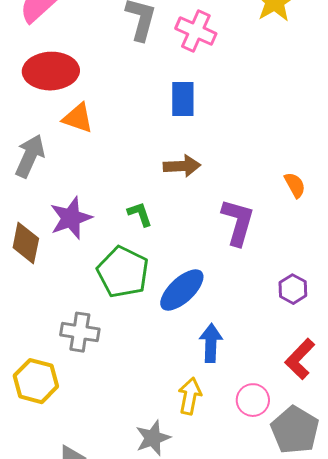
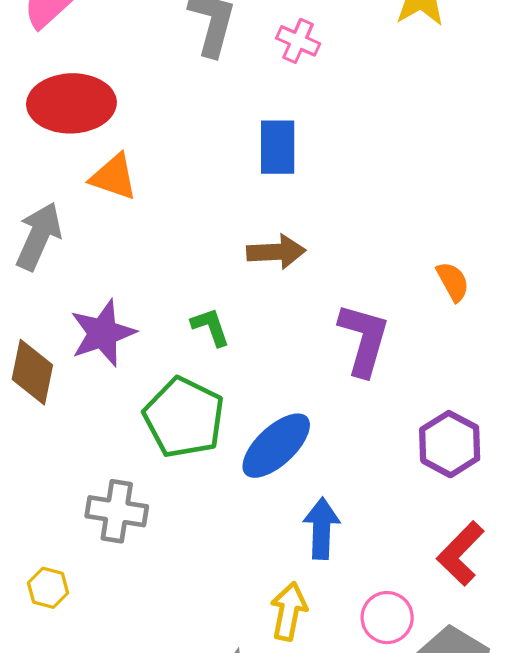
pink cross: (196, 31) -> (298, 41), size x0.7
purple hexagon: (293, 289) -> (450, 444), size x1.4
yellow hexagon: (36, 381) -> (48, 588), size x0.6

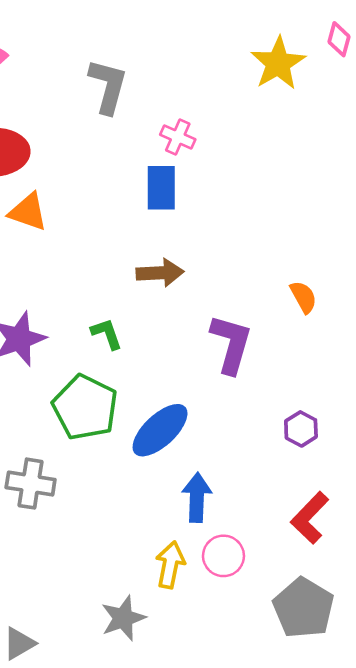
pink cross: (298, 41) -> (178, 137), moved
purple hexagon: (450, 444) -> (301, 429), size x0.7
pink circle: (387, 618) -> (223, 556), moved

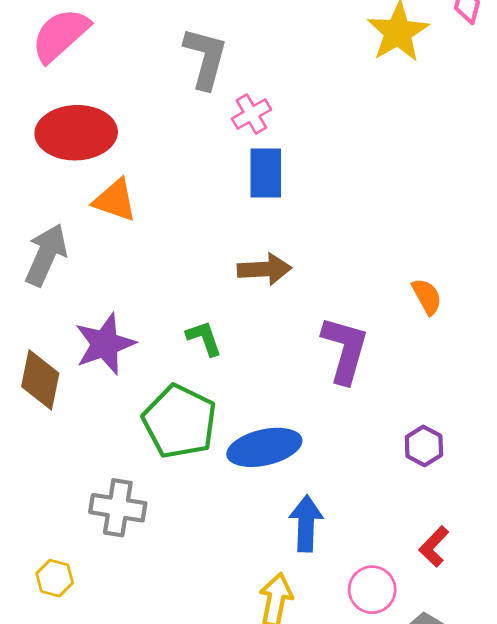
pink cross: (178, 137) -> (251, 114), moved, turned 36
blue ellipse: (160, 430) -> (264, 447), turned 30
red L-shape: (310, 518) -> (434, 547), size x0.7
pink circle: (223, 556) -> (372, 590), moved

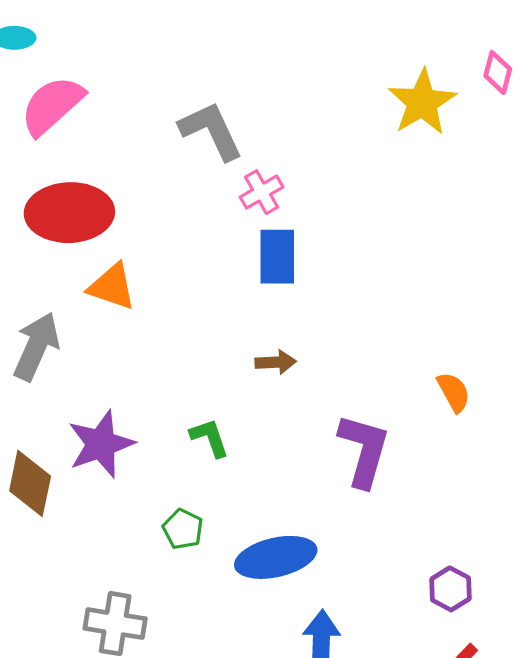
gray L-shape: (205, 58) -> (211, 131), turned -40
brown arrow: (264, 269) -> (276, 362), size x0.7
green pentagon: (180, 422) -> (183, 529), size x0.5
purple hexagon: (424, 446) -> (450, 589), moved

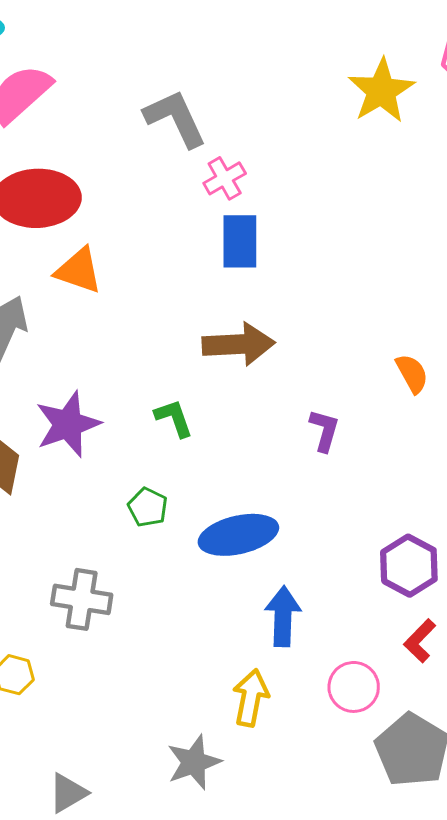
brown arrow: (276, 362) -> (238, 344), size x1.8
purple L-shape: (364, 450) -> (324, 430), size x0.6
purple hexagon: (450, 589) -> (409, 566), size x1.4

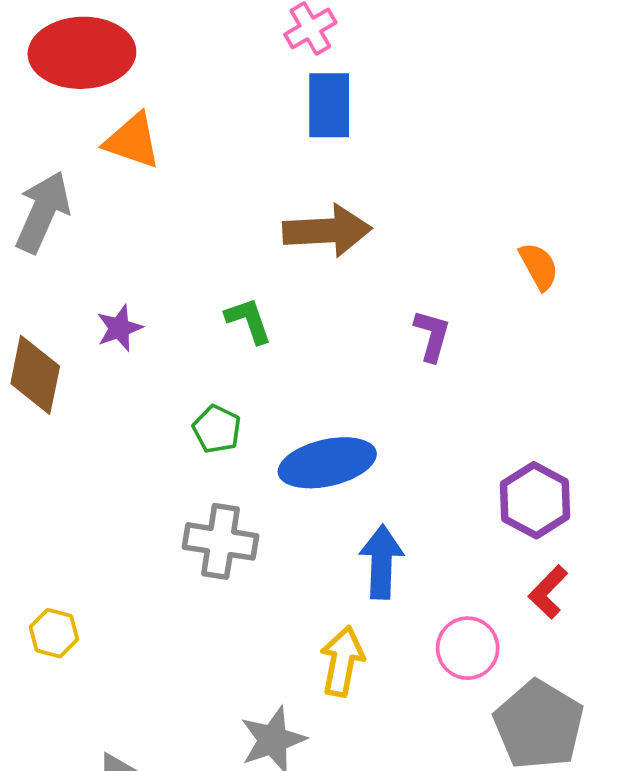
purple star: (68, 424) -> (119, 328), size x0.6
gray cross: (82, 599) -> (221, 541), moved

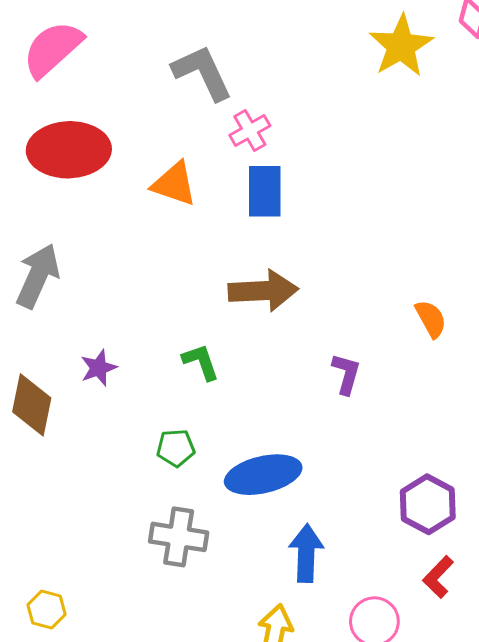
orange triangle: (133, 141) -> (174, 184), moved
green pentagon: (217, 429) -> (176, 448), turned -30

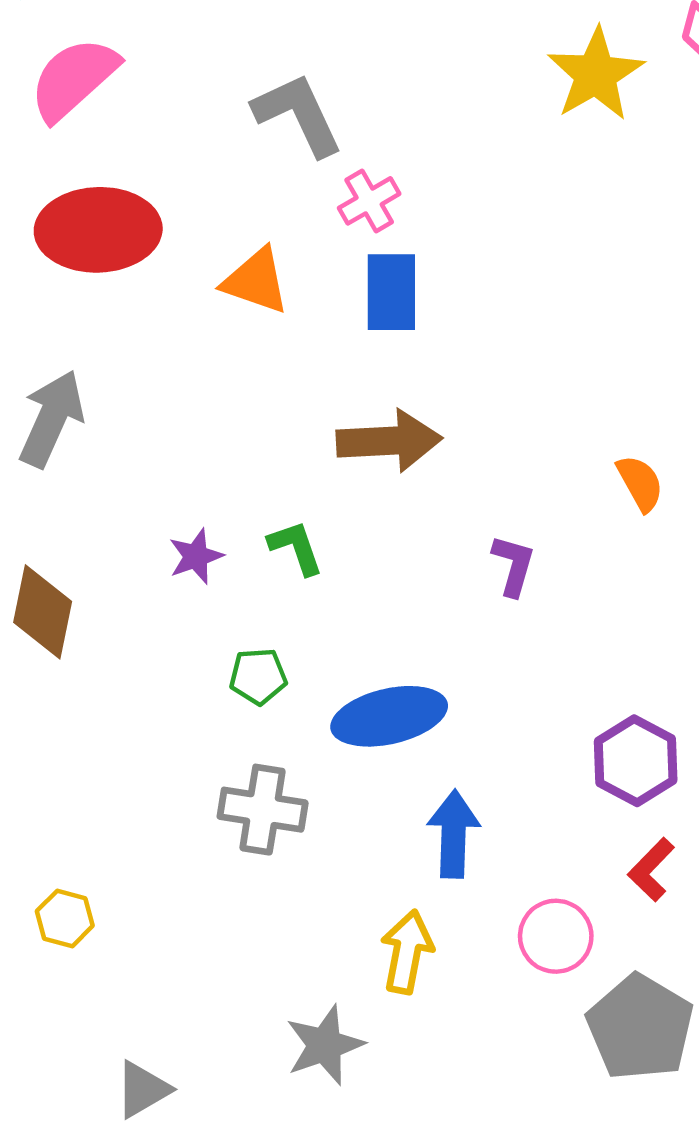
purple star: (99, 368) -> (196, 556), moved

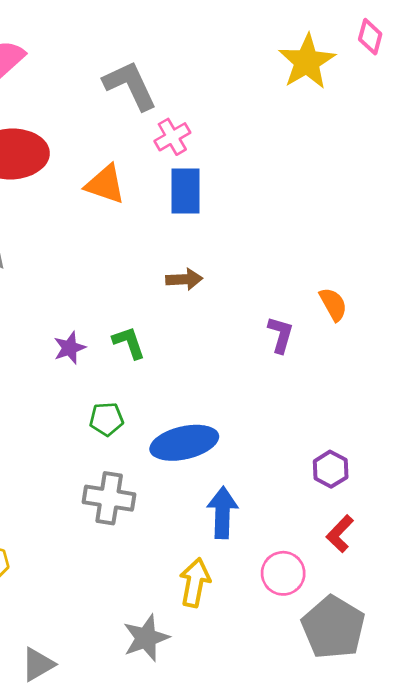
brown arrow: (389, 441) -> (184, 279), size x0.6
purple L-shape: (514, 565) -> (281, 335), moved
purple hexagon: (636, 761) -> (331, 469), size x0.7

